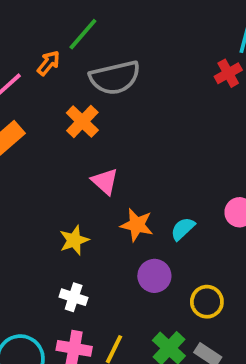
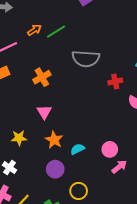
orange arrow: (49, 63) -> (34, 30), moved
red cross: (228, 73) -> (115, 81), moved
gray semicircle: (115, 78) -> (86, 59), moved

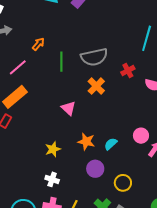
green line: (56, 32) -> (61, 62), moved, turned -42
orange cross: (42, 77) -> (96, 86), moved
pink triangle: (44, 112) -> (69, 108), moved

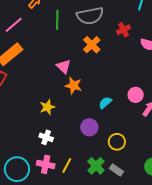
orange star: (86, 142) -> (73, 86), moved

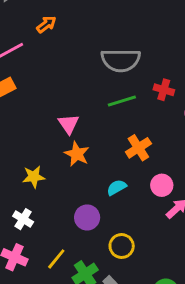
green line: (57, 20) -> (122, 101), moved, turned 60
red cross: (124, 30) -> (164, 90), turned 32
orange cross: (92, 45) -> (138, 148), moved
yellow line: (67, 166) -> (56, 259), moved

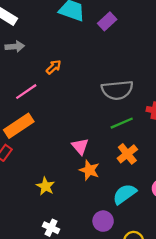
orange cross: (138, 148) -> (127, 154), moved
yellow star: (34, 177) -> (45, 186), moved, turned -30
cyan semicircle: (117, 187) -> (125, 194), size x1.5

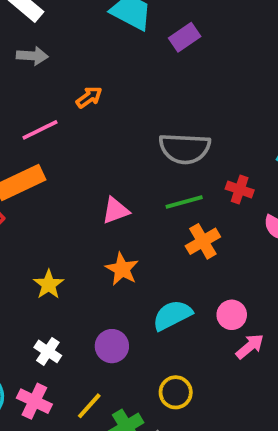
pink triangle: (80, 146) -> (116, 211), moved, turned 42
orange cross: (127, 154) -> (203, 241), moved
purple circle: (103, 221) -> (112, 346), moved

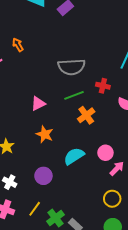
orange arrow: (89, 97) -> (18, 45), turned -80
yellow circle: (176, 392) -> (112, 199), moved

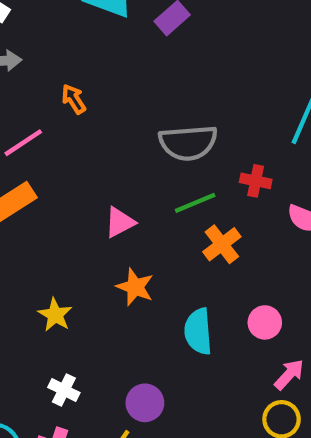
cyan semicircle: (74, 156) -> (198, 331), turned -60
pink arrow: (117, 169) -> (289, 374), moved
purple circle: (43, 176) -> (145, 403), moved

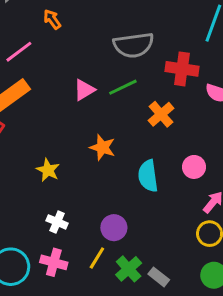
red cross: (256, 181) -> (182, 69), size x1.5
green line: (195, 203) -> (123, 87), moved
pink triangle: (120, 222) -> (84, 90), moved

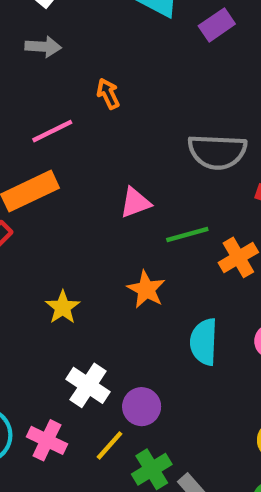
green line: (123, 87) -> (187, 234), moved
white cross: (57, 222) -> (88, 385), moved, size x1.4

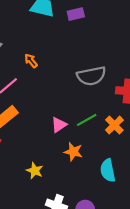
purple rectangle: (217, 25) -> (76, 14), turned 35
pink triangle: (135, 203) -> (59, 125), moved

